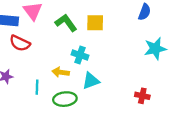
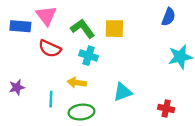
red semicircle: (20, 43) -> (50, 49), moved
cyan cross: (80, 55) -> (89, 56), moved
cyan triangle: (91, 81) -> (123, 92), moved

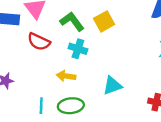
yellow square: (114, 29) -> (104, 21), turned -30
cyan line: (51, 99) -> (41, 106), moved

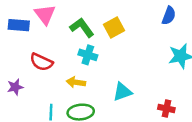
red semicircle: (39, 42) -> (41, 62), moved

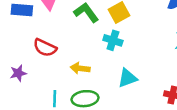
cyan cross: (88, 55) -> (113, 40), moved

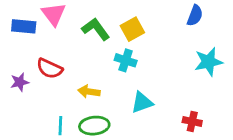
purple star: (18, 73) -> (20, 82), moved

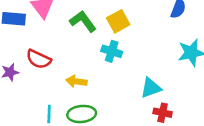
cyan triangle: (142, 102) -> (151, 88), moved
red cross: (192, 121) -> (163, 113), moved

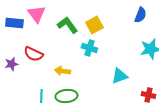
red cross: (163, 113) -> (148, 95), moved

